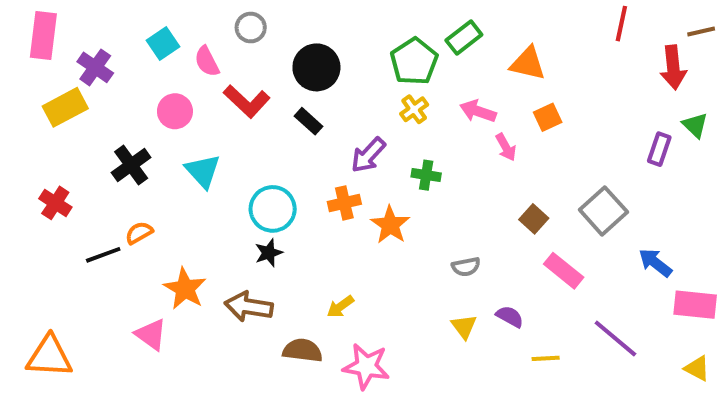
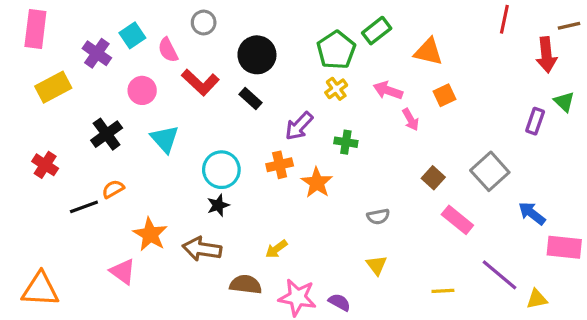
purple cross: (95, 67) -> (97, 53), moved
purple semicircle: (510, 317) -> (339, 302), moved
yellow triangle: (697, 368) -> (537, 299), moved, turned -40

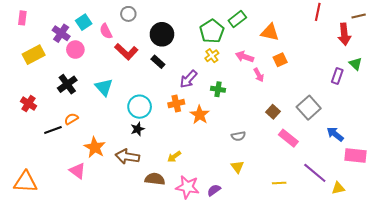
pink rectangle: (35, 29) -> (22, 18), size x0.6
pink circle: (142, 90) -> (75, 50), moved
purple semicircle: (339, 302) -> (214, 190), turned -64

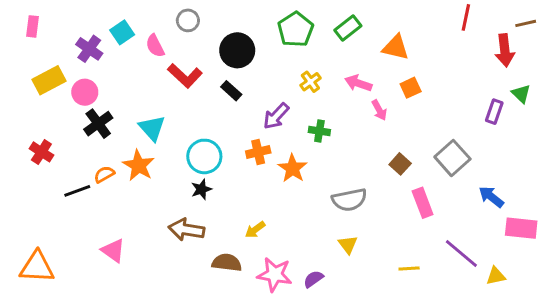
green pentagon: (212, 31) -> (296, 29), moved
pink circle: (75, 50) -> (85, 92), moved
gray semicircle: (238, 136) -> (349, 200), size x1.6
pink rectangle: (288, 138) -> (423, 203), turned 30
orange star: (95, 147) -> (139, 165), moved

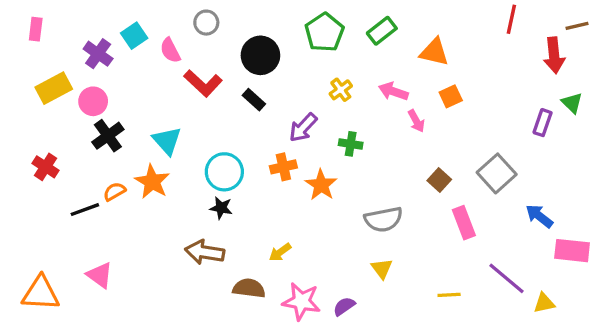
black star: (201, 189) -> (221, 208), turned 30
pink triangle: (113, 251) -> (100, 275), moved

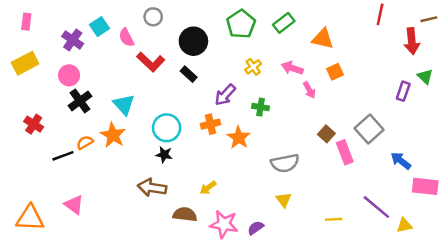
yellow rectangle: (54, 88) -> (25, 63), moved
pink rectangle: (464, 223) -> (345, 152), moved

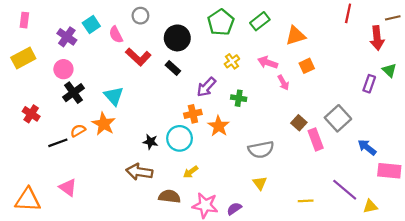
orange triangle: (323, 39) -> (296, 36), turned -30
cyan circle: (167, 128) -> (180, 138), moved

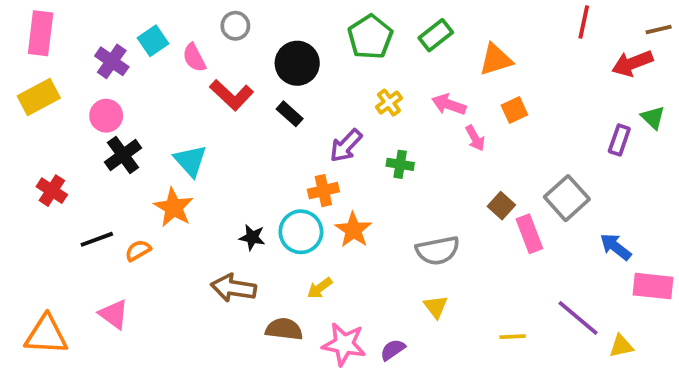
pink rectangle: (24, 20) -> (41, 33), size x1.6
red arrow: (377, 38) -> (632, 63), turned 75
orange star: (219, 126) -> (353, 230), moved
orange semicircle: (78, 131) -> (138, 251), moved

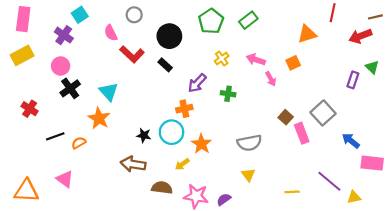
cyan square: (153, 41) -> (80, 15), moved
orange triangle: (496, 59) -> (307, 34), moved
orange star: (353, 230) -> (201, 144), moved

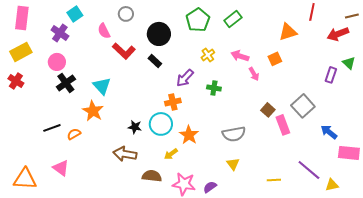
red cross: (30, 109) -> (16, 81), moved

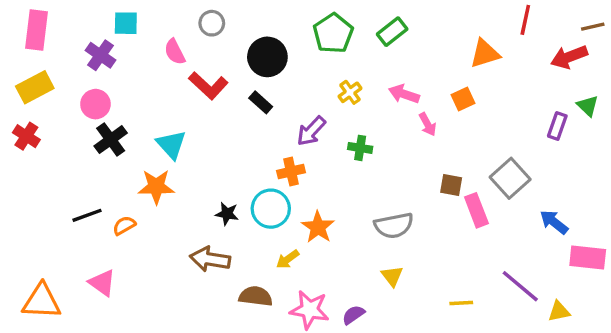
cyan square: (75, 14) -> (126, 23), turned 35
brown square: (268, 110) -> (451, 185), turned -32
orange star: (93, 111) -> (156, 187), turned -30

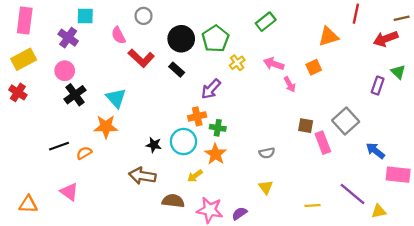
green pentagon: (333, 33) -> (215, 39), moved
green cross: (360, 148) -> (218, 128), moved
gray semicircle: (394, 225) -> (267, 153), size x0.6
orange triangle: (42, 301) -> (28, 204), size x0.7

